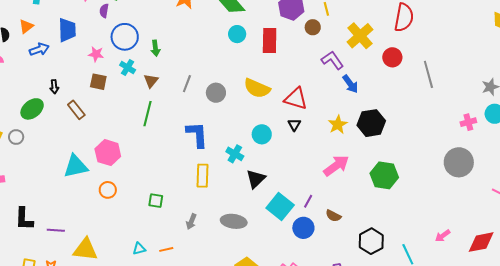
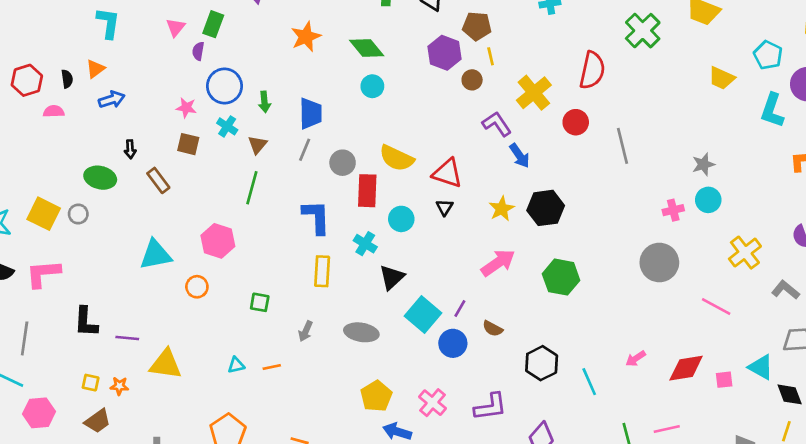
blue trapezoid: (67, 30) -> (311, 113), moved
red rectangle: (270, 41) -> (367, 191), moved
green ellipse: (32, 109) -> (100, 178), turned 50
pink hexagon: (108, 153) -> (218, 241), moved

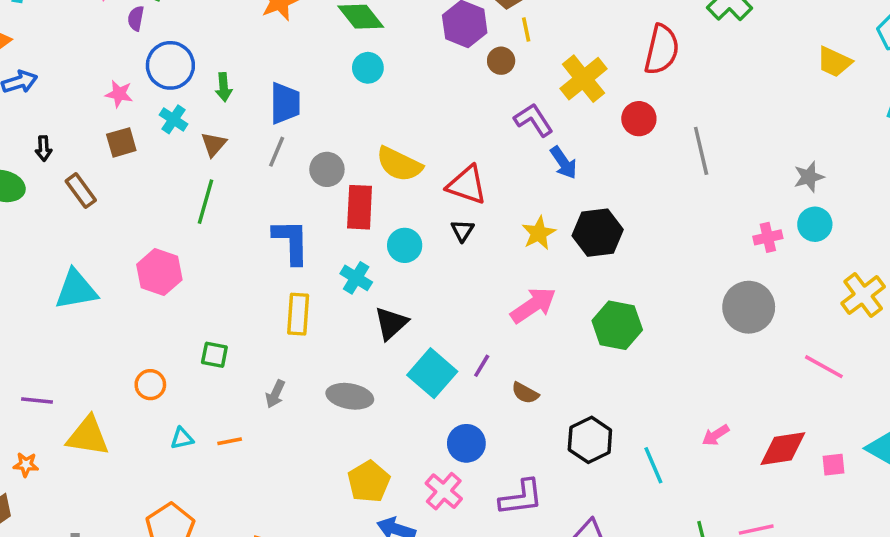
brown square: (188, 144) -> (121, 142), turned -30
orange circle: (197, 287) -> (150, 385), moved
blue circle: (453, 343) -> (466, 443), moved

